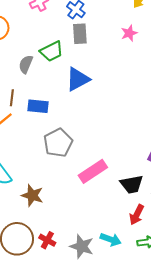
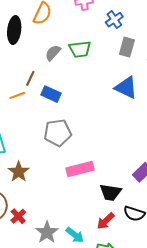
gray rectangle: (80, 34) -> (127, 47), moved
blue triangle: (78, 79) -> (126, 88), moved, turned 35

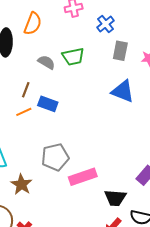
gray semicircle: (53, 53) -> (46, 62), turned 84
orange line: (17, 95) -> (24, 112), moved
gray pentagon: (58, 133) -> (55, 157), moved

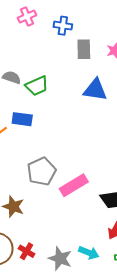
blue cross: (105, 24) -> (63, 26), turned -30
green trapezoid: (73, 57) -> (37, 86), moved

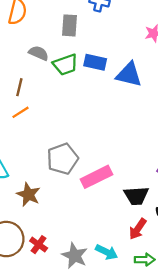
gray rectangle: (84, 49) -> (70, 25), moved
blue rectangle: (22, 119) -> (95, 62), moved

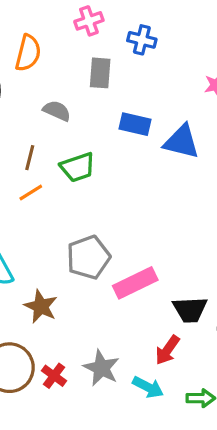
green trapezoid: (65, 65) -> (78, 167), moved
red arrow: (138, 229) -> (167, 350), moved
gray star: (75, 256) -> (101, 368), moved

